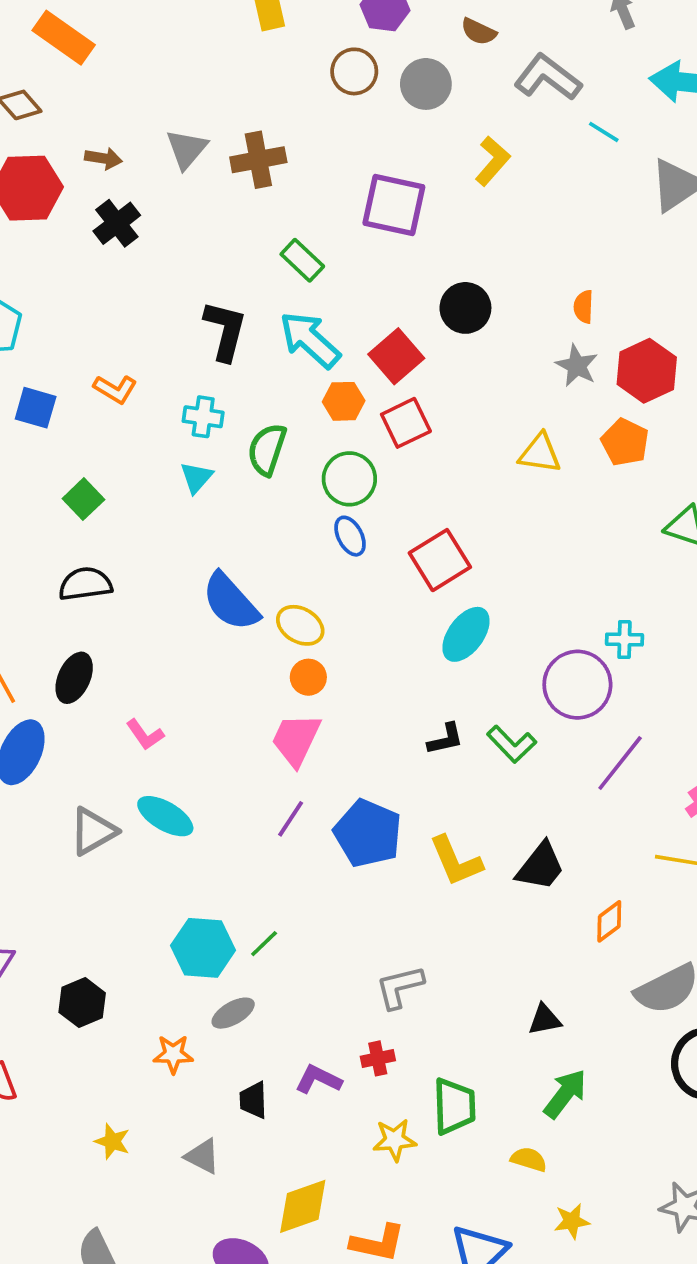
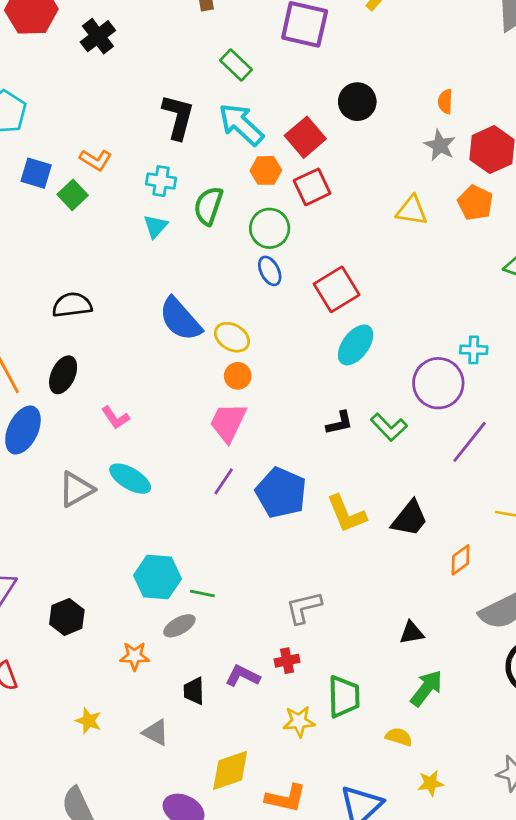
green square: (83, 499) -> (73, 195), moved
green line: (264, 944) -> (202, 593), moved, turned 55

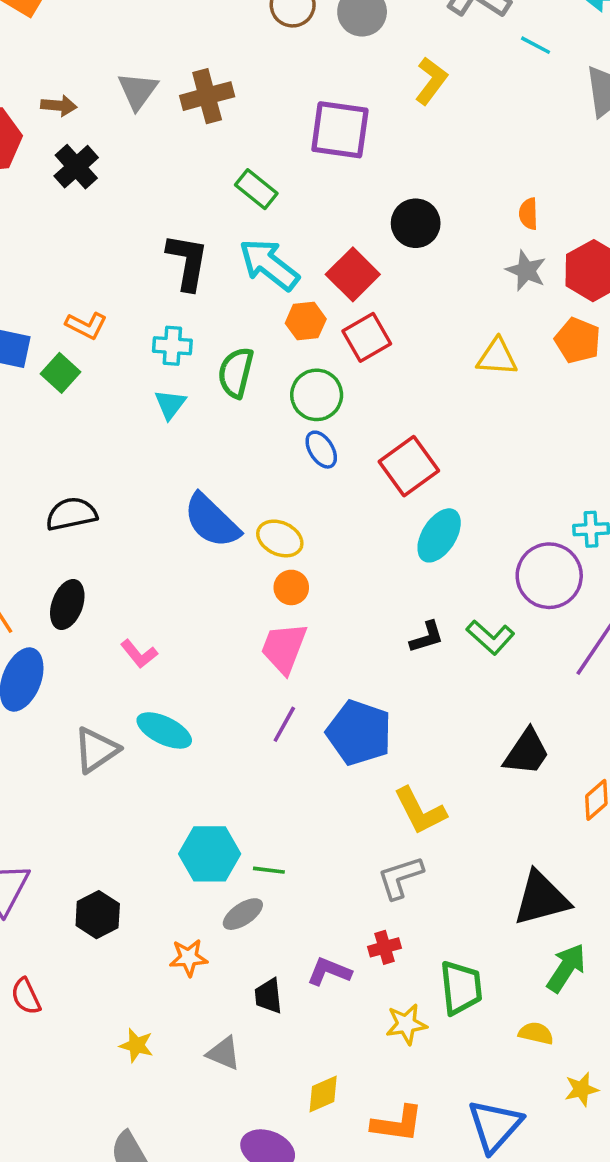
yellow L-shape: (346, 514) -> (420, 811), moved
black triangle: (412, 633) -> (541, 898), size x1.8
yellow diamond: (230, 770) -> (323, 1094), size x0.7

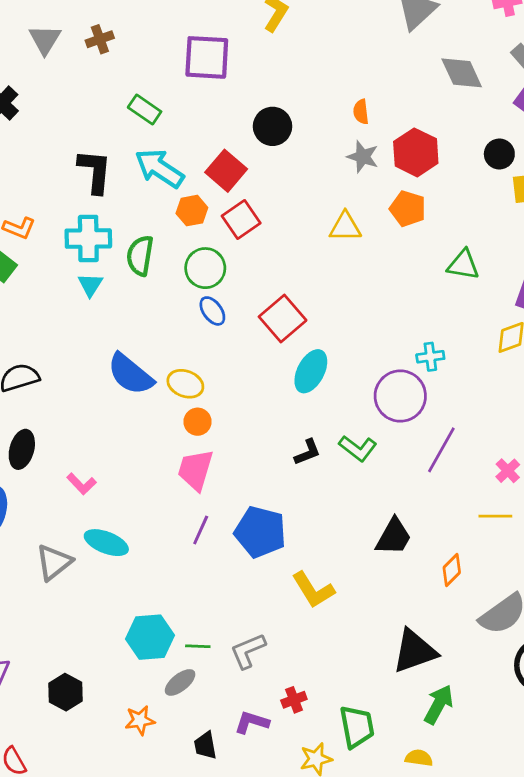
brown cross: (207, 96) -> (100, 39), size x0.7
cyan cross: (172, 346) -> (88, 238), size x1.5
gray L-shape: (400, 877) -> (248, 651), moved

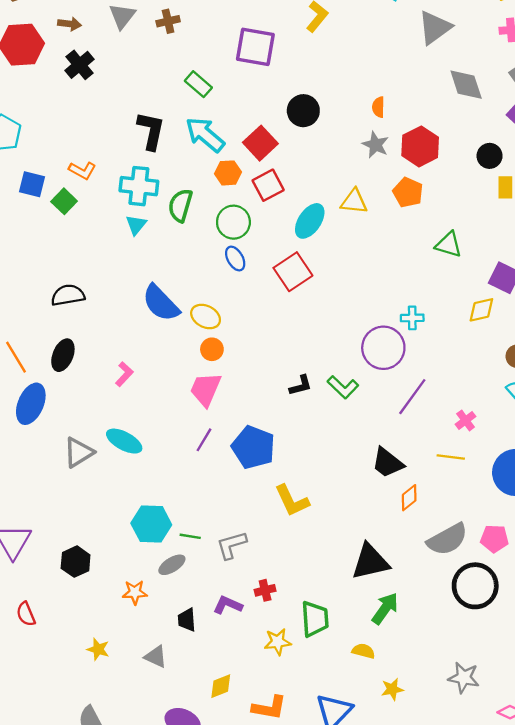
cyan ellipse: (311, 371) -> (310, 221), moved
pink L-shape: (81, 484) -> (124, 374), moved, turned -100
black trapezoid: (394, 537) -> (388, 463), moved, turned 92

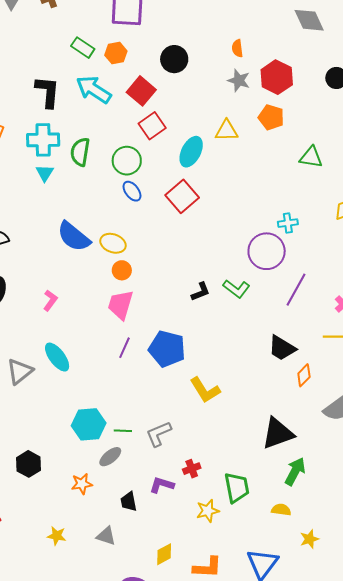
orange hexagon: (228, 173) -> (116, 53), moved
cyan ellipse: (124, 441) -> (57, 357), turned 32

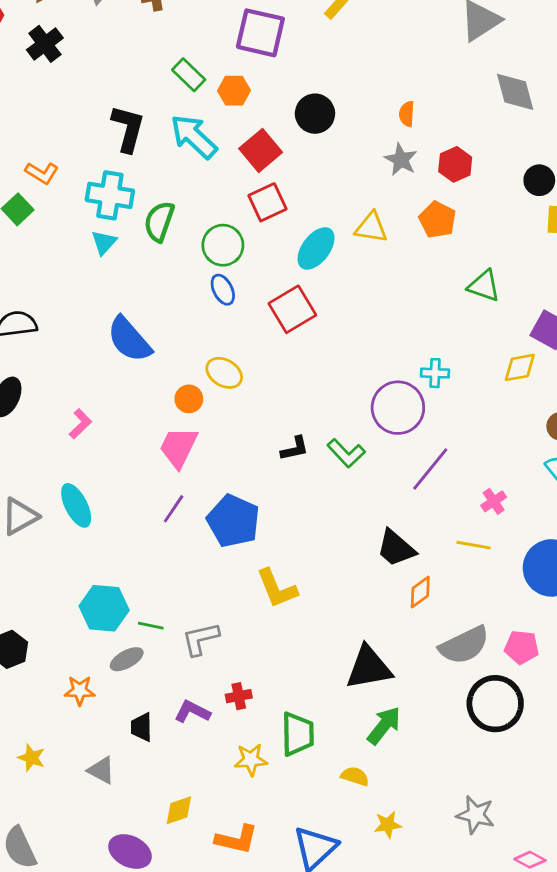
red hexagon: (277, 77) -> (455, 164), size x0.7
yellow ellipse: (113, 243) -> (224, 373), moved

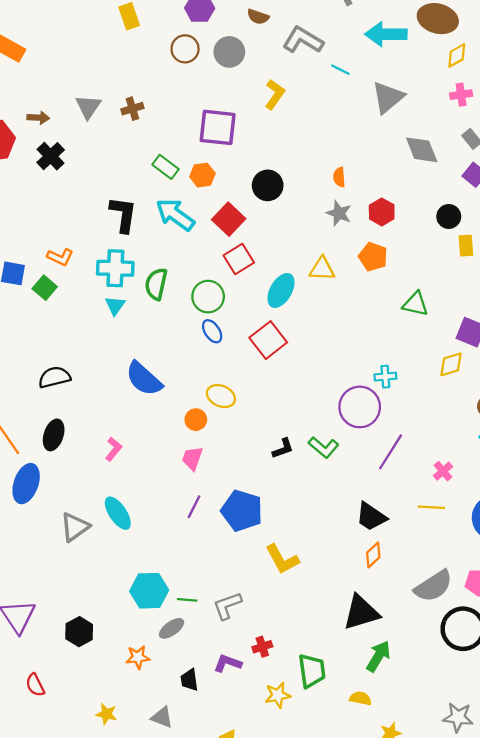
pink trapezoid: (179, 447) -> (192, 458), size x0.7
orange diamond: (420, 592) -> (373, 555), moved

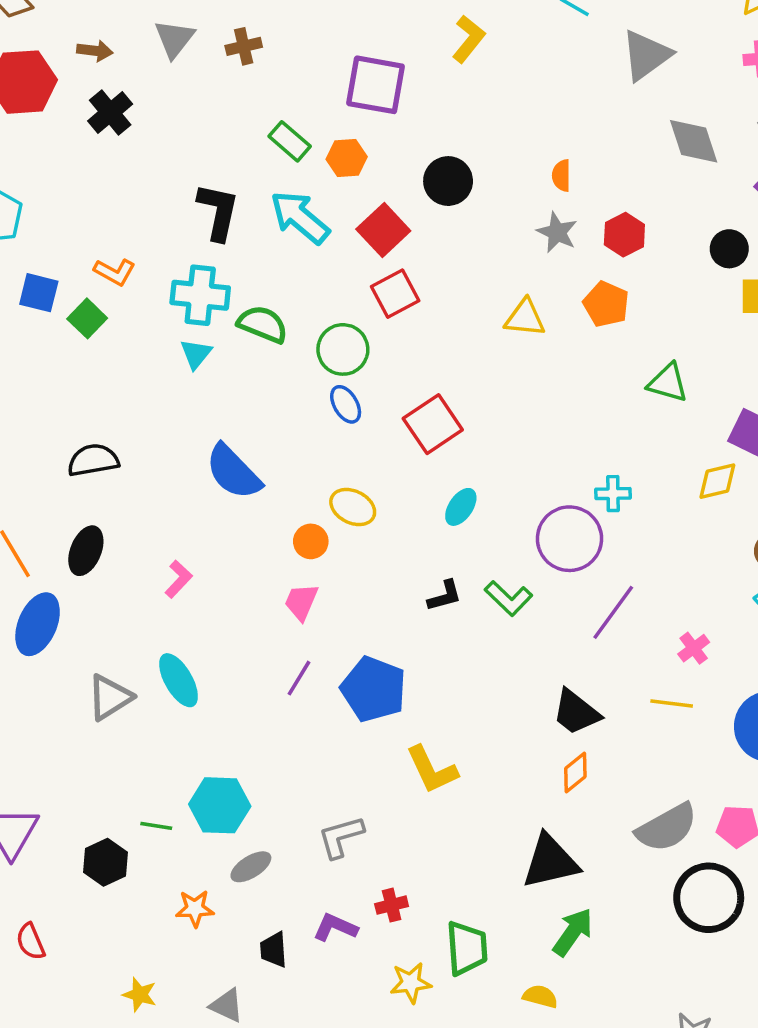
green semicircle: (156, 284) -> (263, 324), turned 96
cyan ellipse: (281, 290) -> (461, 507), moved, size x0.7
green line: (187, 600) -> (156, 826), moved

